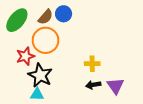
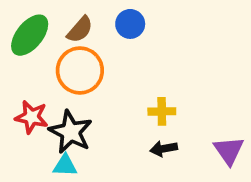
blue circle: (64, 14) -> (130, 24), moved
red star: (25, 56) -> (32, 117), moved, turned 30
purple triangle: (116, 86) -> (229, 151), moved

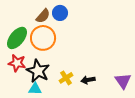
blue circle: (130, 24) -> (60, 13), moved
green ellipse: (30, 35) -> (17, 38), moved
yellow cross: (162, 111) -> (66, 78), moved, turned -32

